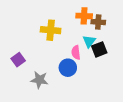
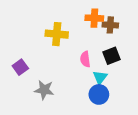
cyan triangle: (89, 41) -> (100, 77), moved
blue circle: (68, 68) -> (99, 94), moved

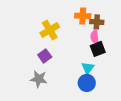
yellow cross: (57, 34) -> (50, 30), turned -36
pink semicircle: (85, 59) -> (95, 37), moved
purple square: (20, 67) -> (45, 56), moved

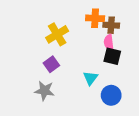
black square: (98, 49) -> (112, 56), turned 35
cyan triangle: (88, 68) -> (90, 78), moved
blue circle: (87, 83) -> (111, 95), moved

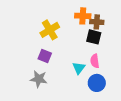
pink semicircle: (109, 42) -> (95, 61), moved
black square: (112, 56) -> (94, 37), moved
purple square: (51, 64) -> (45, 56), turned -32

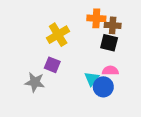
pink semicircle: (95, 61) -> (110, 71), turned 96
gray star: (39, 79) -> (35, 82), moved
blue circle: (97, 83) -> (103, 87), moved

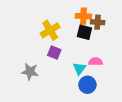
black square: (109, 43) -> (84, 32), moved
purple square: (52, 65) -> (54, 52), moved
blue circle: (103, 87) -> (87, 85), moved

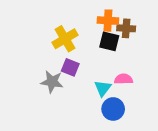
gray star: (30, 72) -> (52, 82), moved

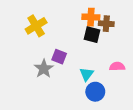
yellow cross: (65, 39) -> (36, 26), moved
pink semicircle: (124, 79) -> (117, 66), moved
gray star: (52, 82) -> (44, 69), turned 30

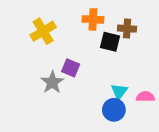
orange cross: (91, 17) -> (93, 19), moved
pink semicircle: (117, 66) -> (145, 97), moved
cyan triangle: (87, 74) -> (119, 91), moved

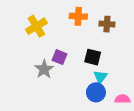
black square: (110, 42) -> (93, 57), moved
pink semicircle: (145, 97) -> (122, 99), moved

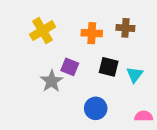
orange cross: (78, 16) -> (92, 33), moved
cyan triangle: (100, 77) -> (135, 75), moved
blue circle: (96, 92) -> (96, 108), moved

